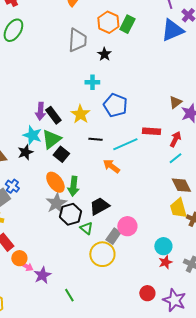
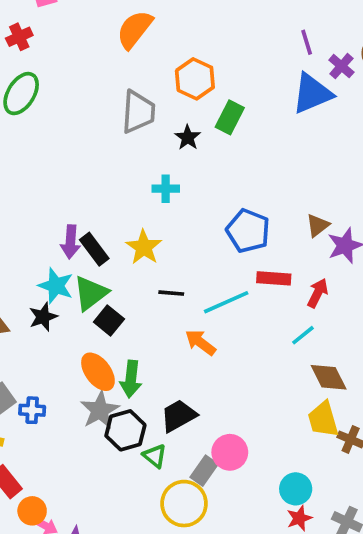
green rectangle: (127, 24) -> (230, 117), moved
blue pentagon: (115, 105) -> (248, 231), moved
cyan line: (175, 158) -> (303, 335), moved
blue cross: (12, 186) -> (32, 410), moved, turned -32

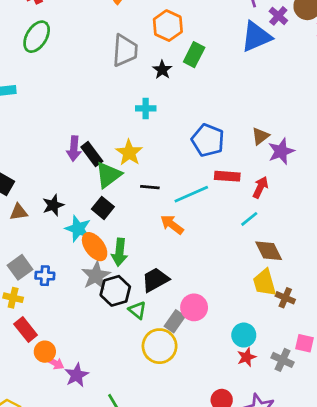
cyan star: (56, 286) -> (78, 229), moved
green triangle: (91, 293) -> (108, 175), moved

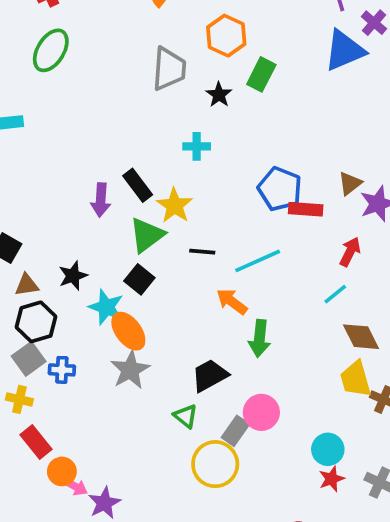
black rectangle: (92, 154) -> (138, 185), moved
red rectangle: (227, 176) -> (306, 209), moved
green arrow: (119, 252) -> (259, 338), moved
black hexagon: (115, 291) -> (36, 322), moved

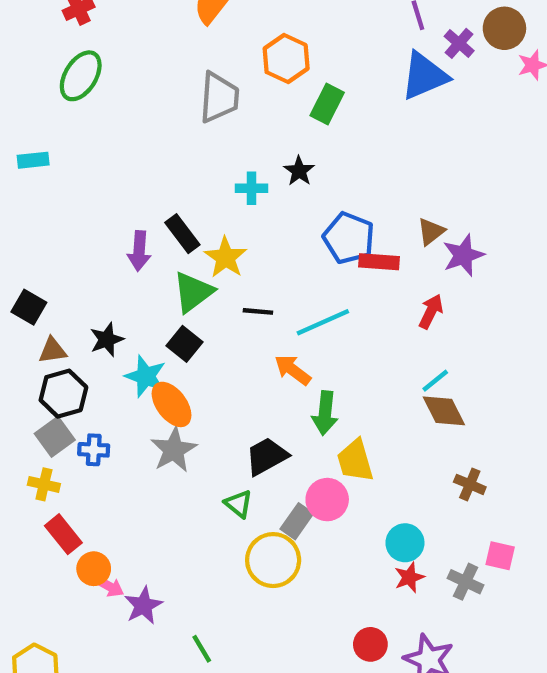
black star: (219, 95) -> (299, 171), moved
cyan line: (335, 294) -> (435, 381), moved
yellow trapezoid: (356, 379) -> (355, 461), moved

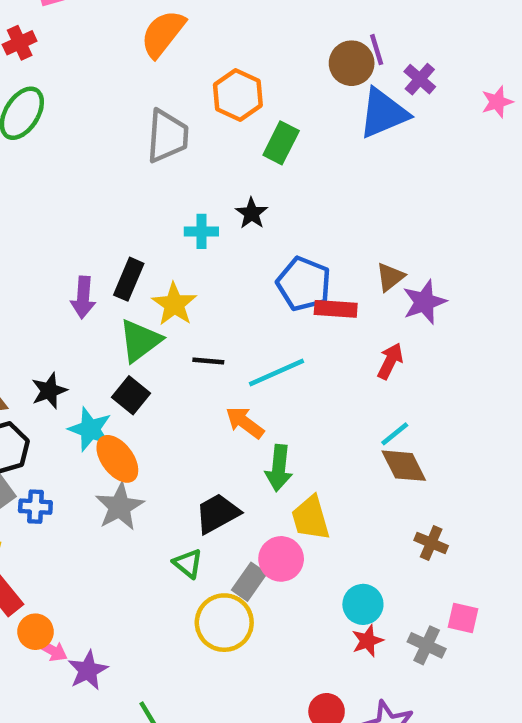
brown circle: (504, 28) -> (352, 63), moved
black rectangle: (182, 234) -> (129, 279), turned 60

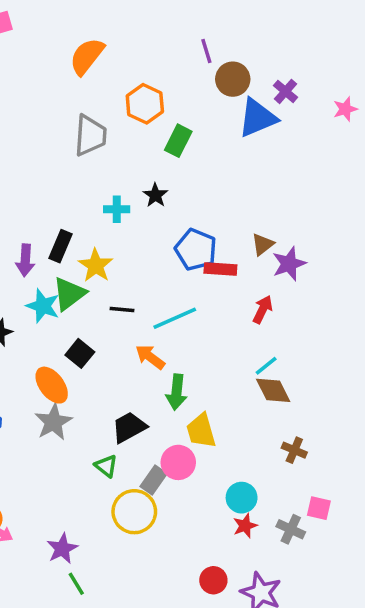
purple line: (377, 50) -> (206, 51), moved
black square: (131, 395) -> (80, 353), moved
cyan star: (90, 429) -> (43, 306), moved
purple star: (88, 670) -> (62, 549), moved

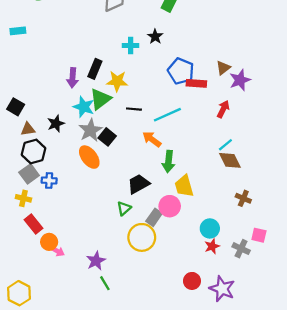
yellow star: (96, 266) -> (117, 81), turned -30
gray star: (53, 422) -> (90, 130), moved
green triangle: (106, 466) -> (124, 208), turned 40

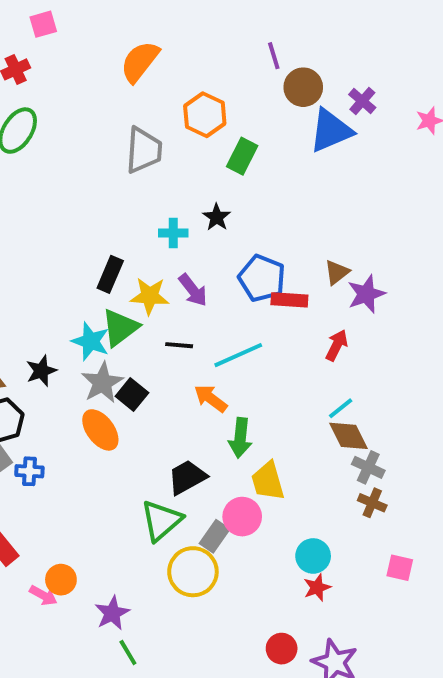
purple arrow: (73, 78) -> (193, 290), moved, turned -42
green triangle: (124, 208) -> (161, 521), size x1.6
orange circle: (49, 242) -> (61, 580), moved
gray cross: (241, 249) -> (368, 467), moved

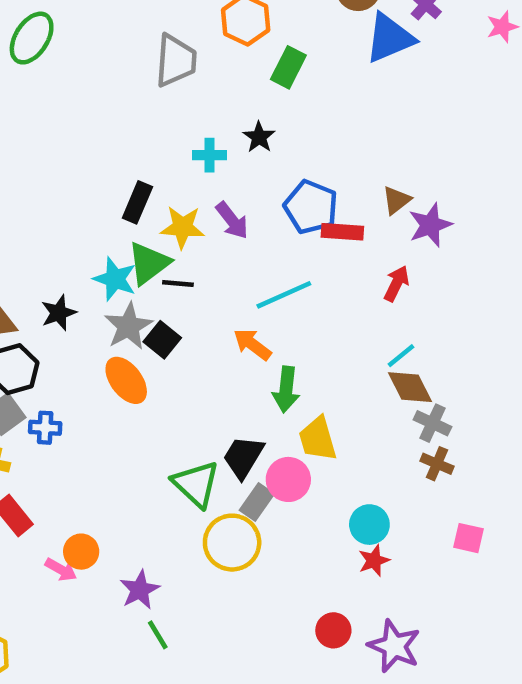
black line: (179, 345) -> (178, 284), moved
black trapezoid: (187, 477) -> (243, 457), moved, turned -30
green triangle: (161, 521) -> (196, 484), turned -36

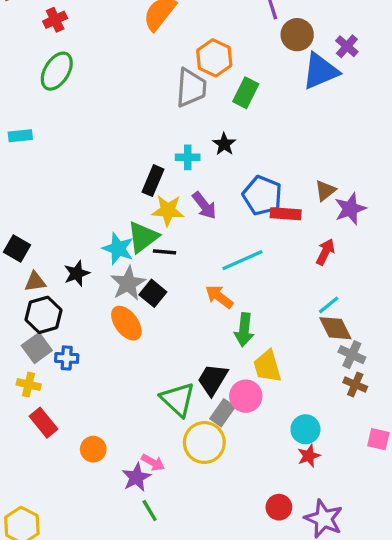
gray trapezoid: (176, 61) -> (191, 88), moved
black rectangle: (137, 202) -> (153, 181), moved
pink arrow: (61, 570) -> (153, 462), moved

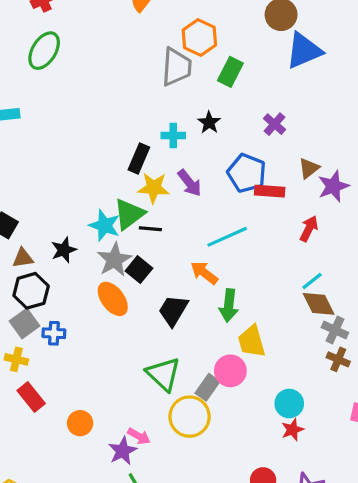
purple cross: (347, 46) -> (275, 124), moved
black trapezoid: (213, 380) -> (173, 310), moved

